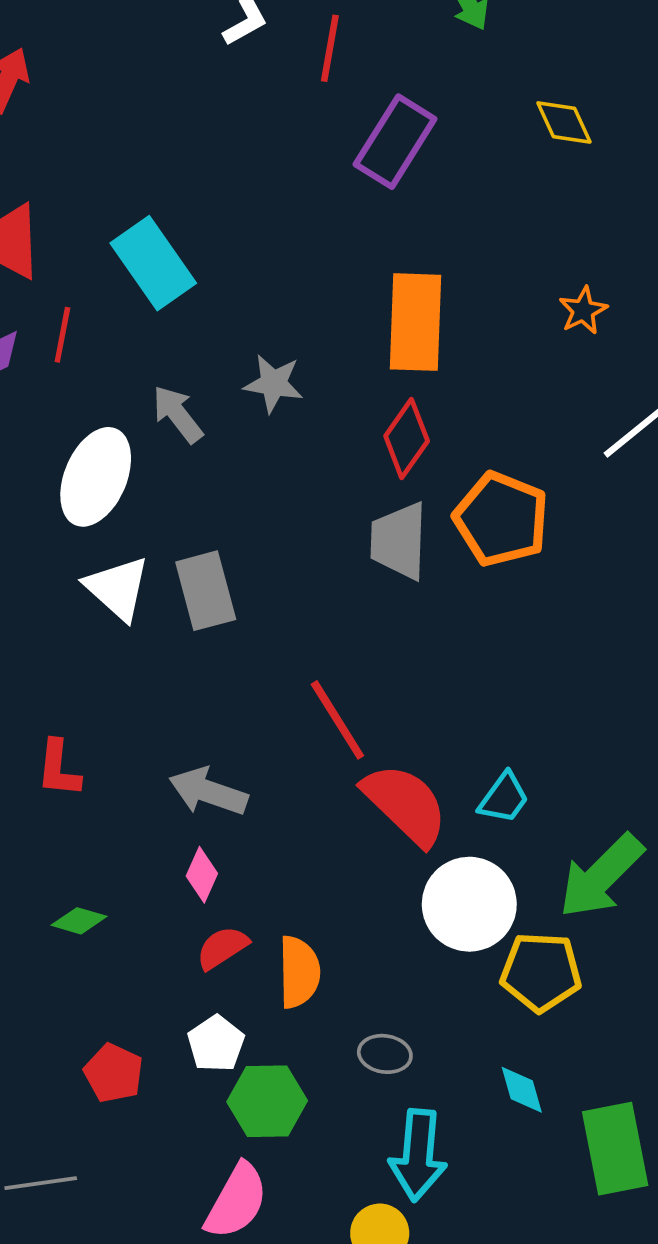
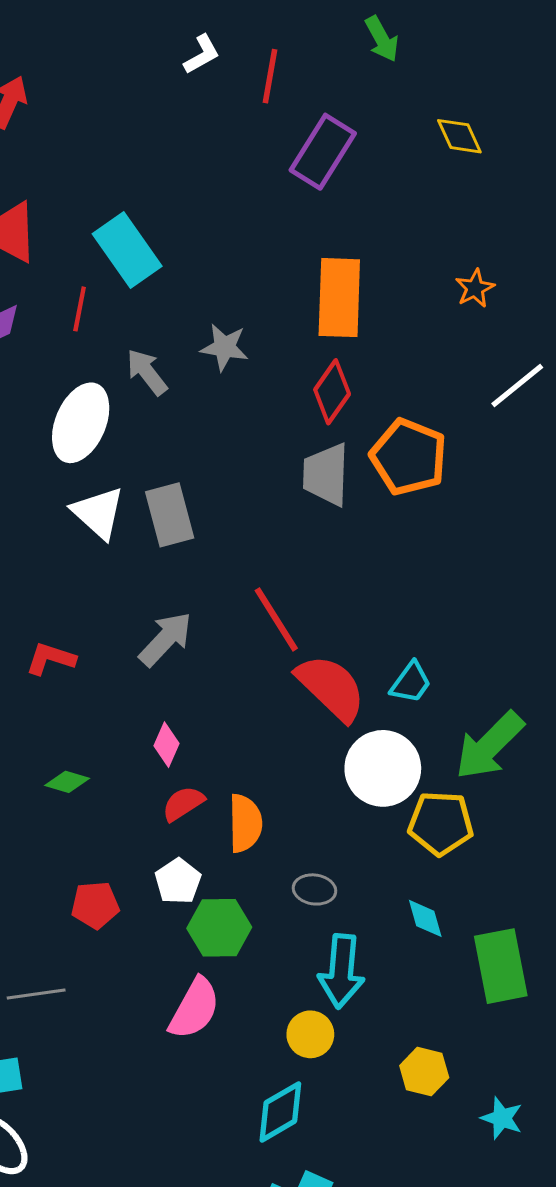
red line: (62, 335) -> (80, 309), moved
red L-shape: (59, 769) -> (51, 659), turned 102
gray arrow: (208, 792) -> (165, 639), moved, turned 114
red pentagon: (114, 1073) -> (95, 905), turned -30

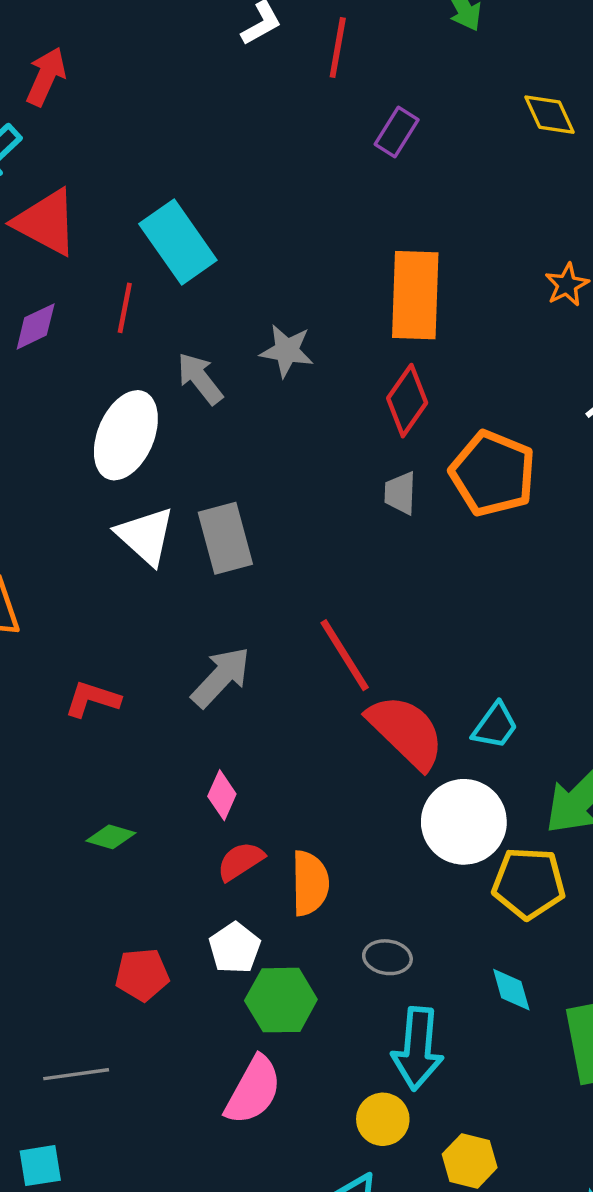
purple rectangle: (323, 152) -> (397, 132), size x0.6
gray trapezoid: (326, 475) -> (400, 493), size x0.6
yellow hexagon: (424, 1072) -> (470, 1161), moved

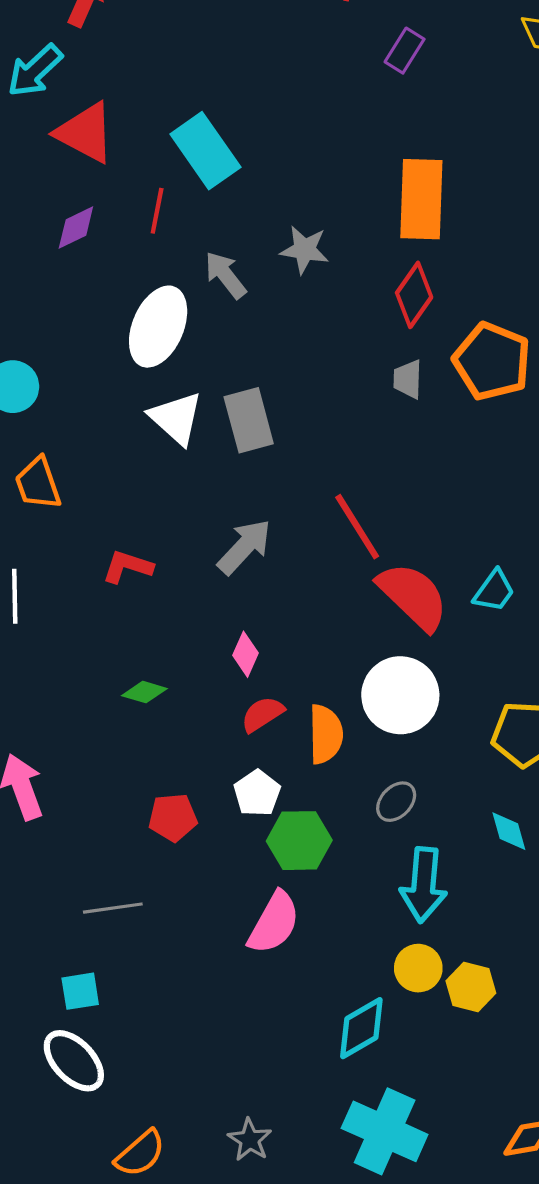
white circle: (464, 822) -> (400, 695), moved
gray ellipse: (387, 957) -> (396, 802), turned -54
yellow circle: (383, 1119) -> (418, 968), moved

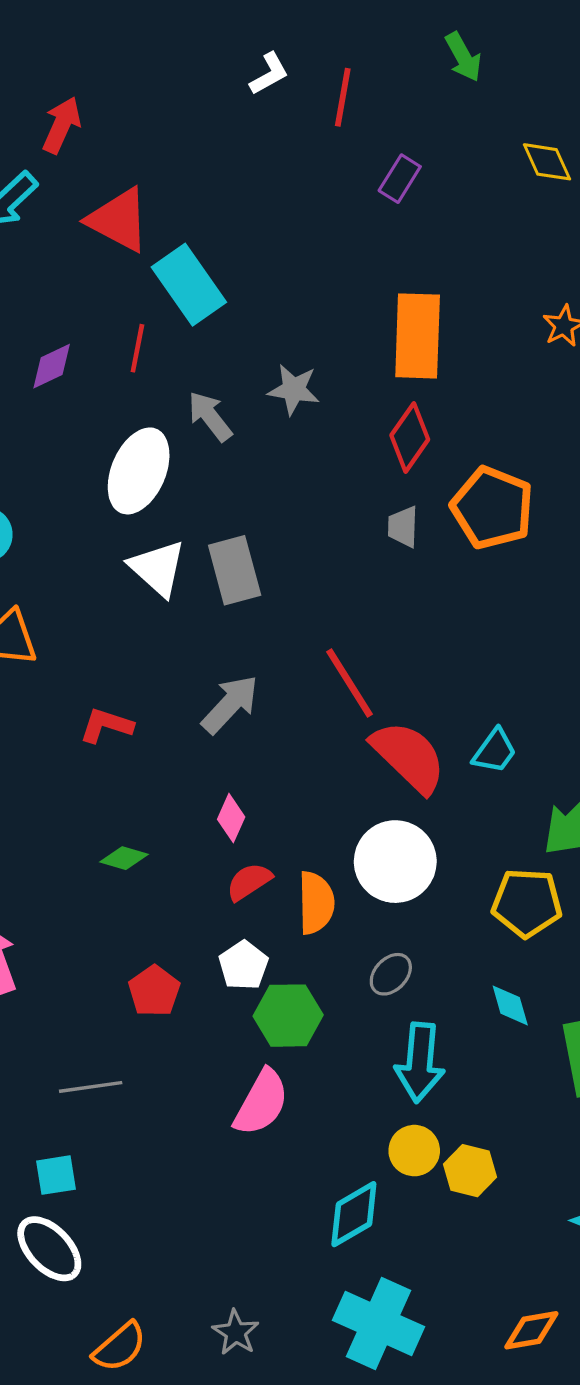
red triangle: (85, 133) -> (119, 220), moved
red pentagon: (173, 817) -> (154, 991), turned -30

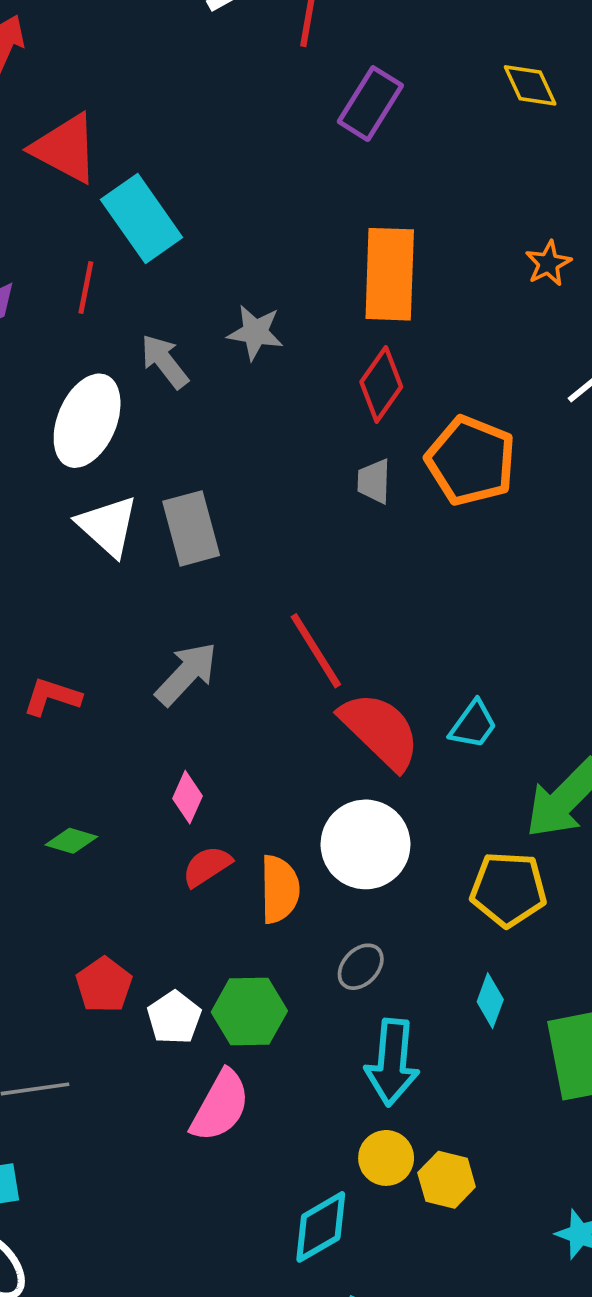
purple rectangle: (400, 179) -> (370, 104), size x1.4
white pentagon: (243, 965) -> (174, 1018), moved
cyan diamond: (510, 1005) -> (490, 1001), turned 36

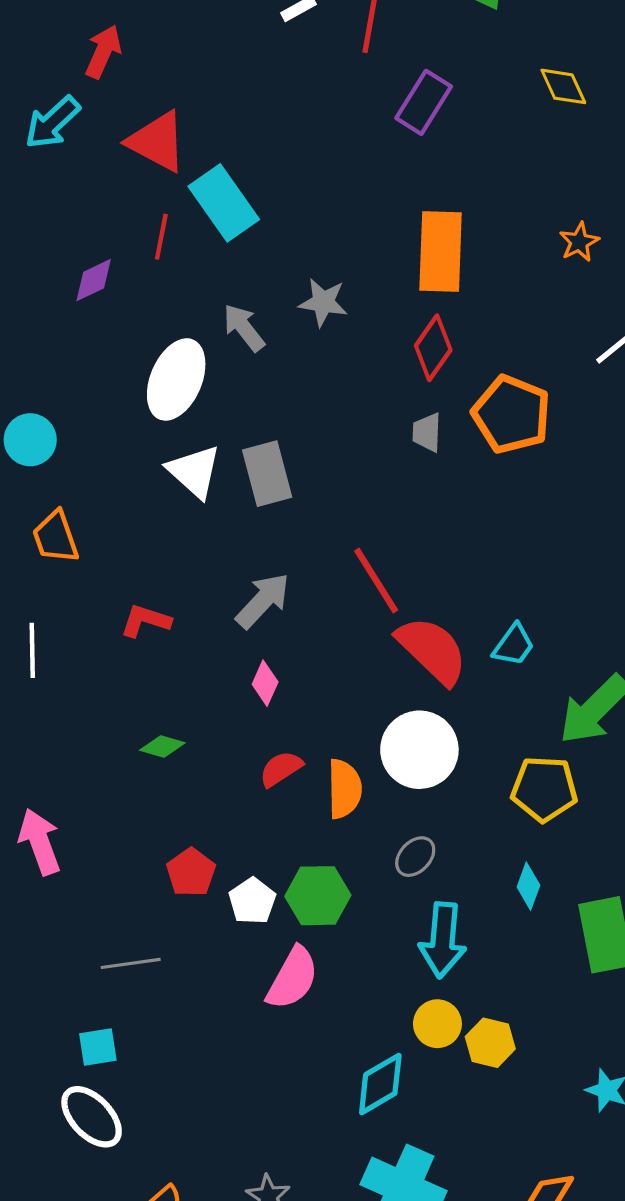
red line: (86, 288) -> (161, 237), moved
pink diamond: (188, 797) -> (265, 683), moved

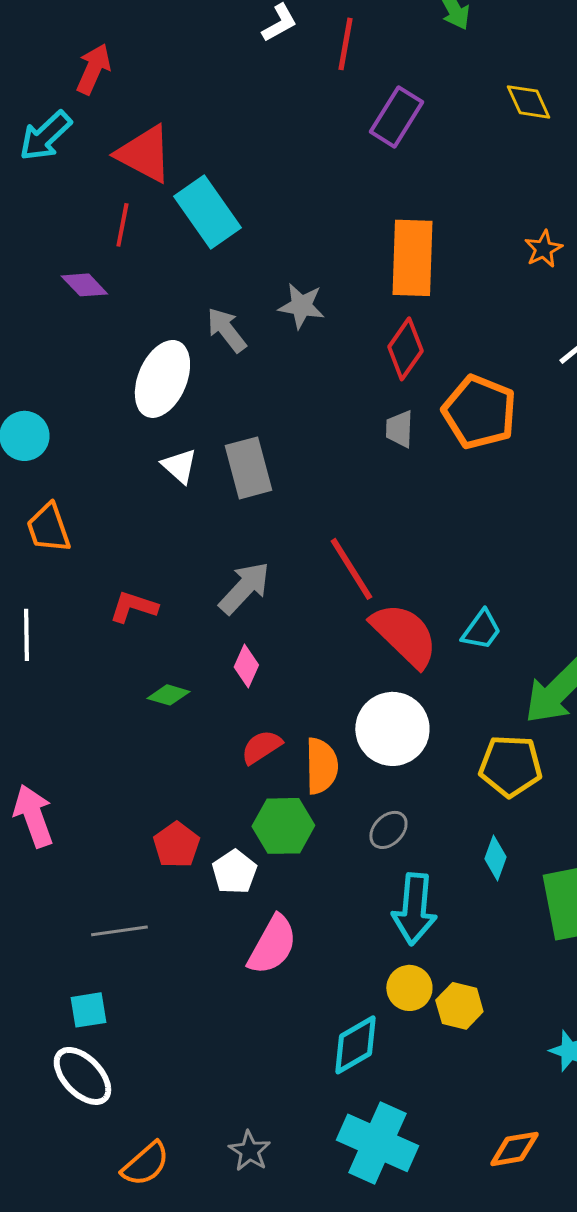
red line: (161, 237) -> (122, 225), moved
purple diamond: (94, 280) -> (84, 285), turned 72
white triangle: (194, 472) -> (179, 466), size x0.7
green diamond: (162, 747) -> (168, 695), moved
green hexagon: (318, 896) -> (283, 826), moved

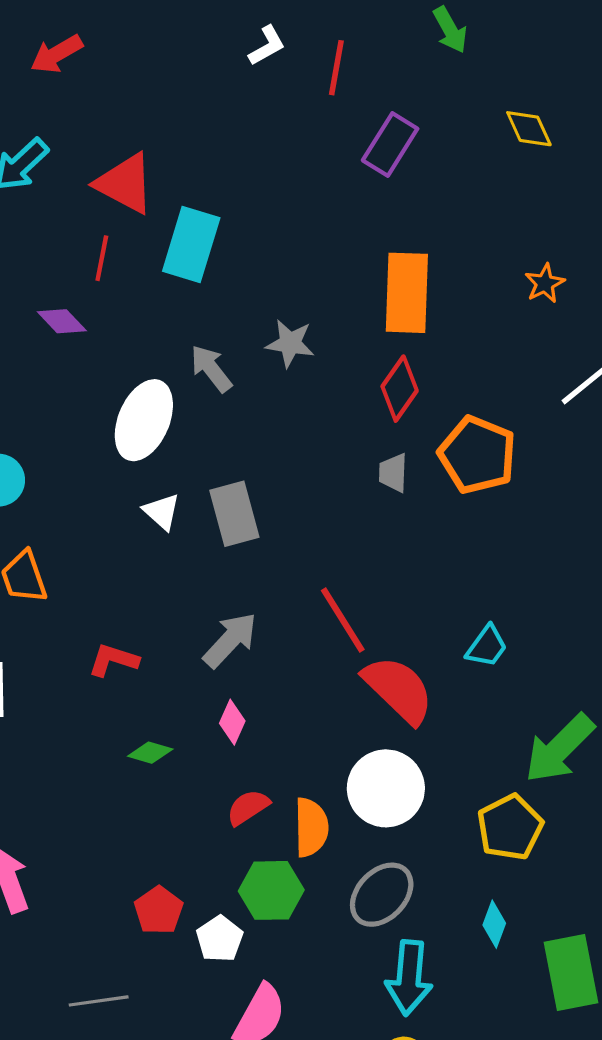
red arrow: (93, 69) -> (57, 54), moved, turned -144
cyan rectangle: (207, 212) -> (191, 244), turned 52
cyan trapezoid: (481, 630) -> (487, 646), moved
yellow pentagon: (510, 766) -> (510, 827), turned -30
gray ellipse: (388, 830) -> (382, 895), size x1.6

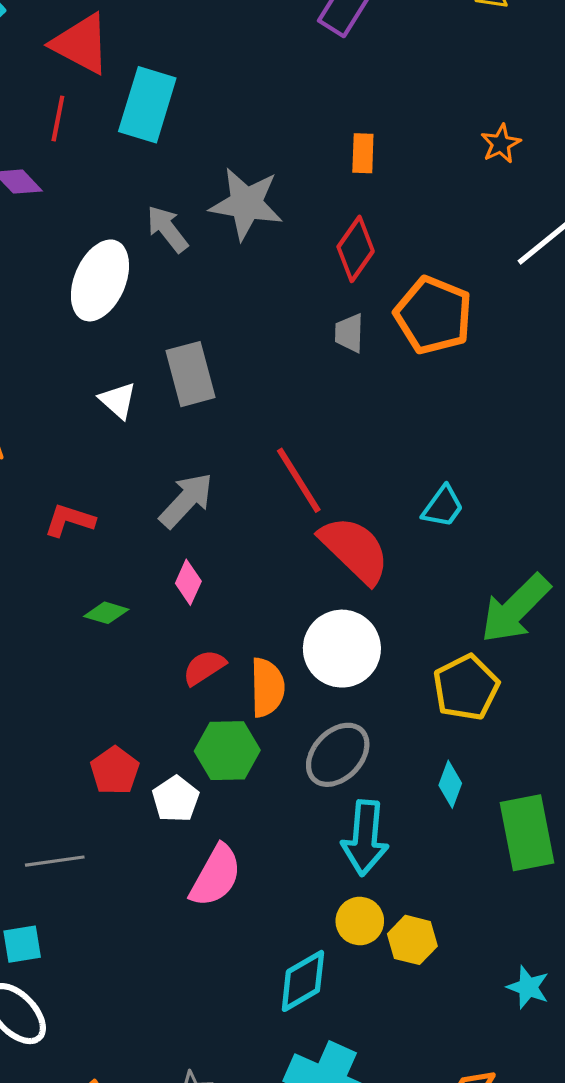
orange rectangle: (407, 293) -> (363, 153), size x0.5
gray star: (290, 343) -> (246, 204), size x1.5
white triangle: (162, 512) -> (118, 400), moved

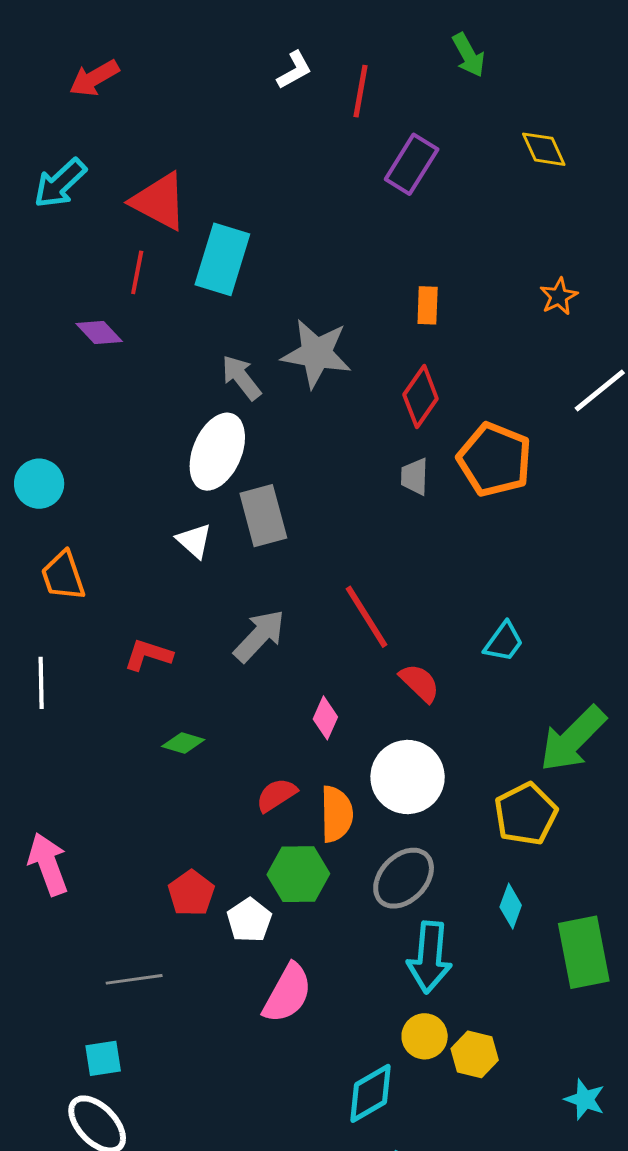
white ellipse: (100, 280) -> (217, 452), moved
red semicircle: (355, 550) -> (420, 683), size x0.6
pink diamond: (188, 582) -> (325, 718), moved

